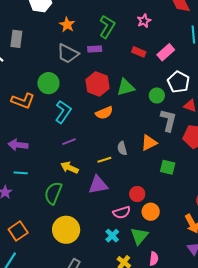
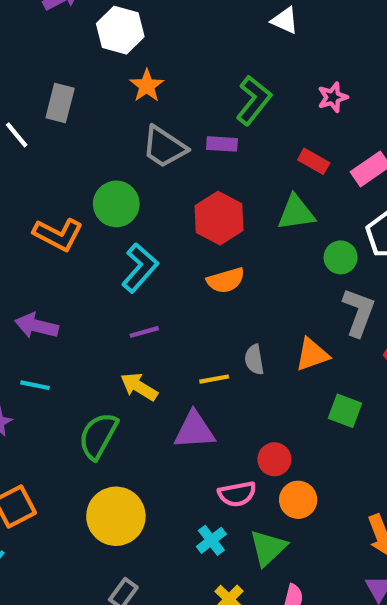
orange star: (67, 25) -> (147, 86), moved
green triangle: (126, 87) -> (296, 213), moved

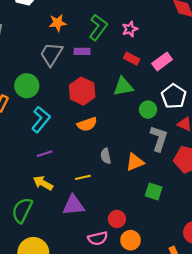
orange star: (147, 86) -> (58, 23), moved, turned 30
pink star: (333, 97) -> (130, 29), moved
gray trapezoid: (164, 147) -> (51, 54), turned 90
gray semicircle: (254, 360) -> (106, 156), moved

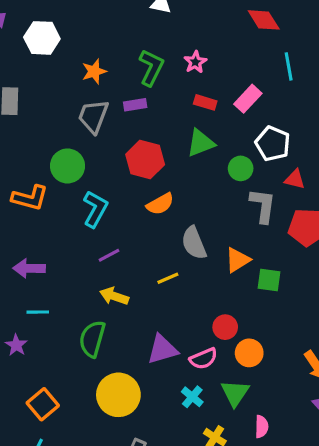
gray semicircle: (106, 156) -> (194, 243), size x1.5
orange triangle: (135, 162) -> (238, 260), moved
purple triangle: (73, 205) -> (162, 349), moved

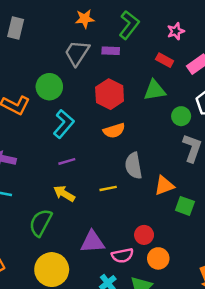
pink star: (195, 62) -> (176, 31), moved

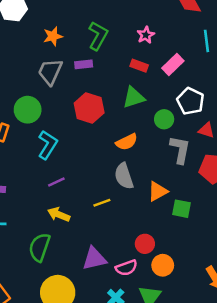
orange semicircle: (114, 131) -> (127, 142), moved

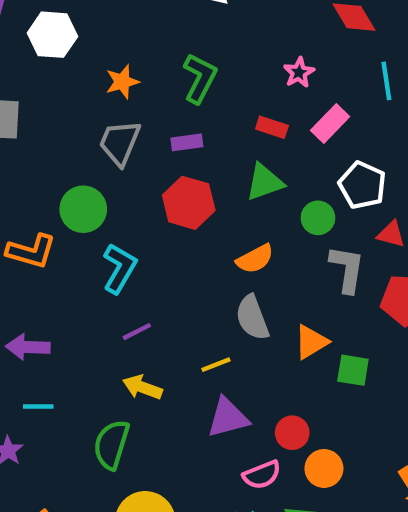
pink star: (146, 35) -> (299, 72), moved
purple rectangle: (84, 64) -> (187, 142), moved
purple triangle: (94, 259) -> (228, 418), moved

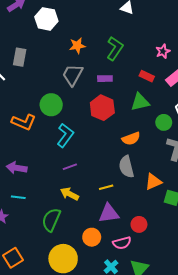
orange circle: (324, 468) -> (92, 237), moved

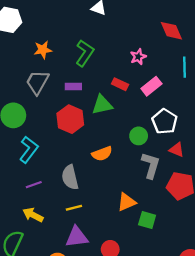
green triangle: (140, 102) -> (102, 105), moved
gray semicircle: (126, 167) -> (70, 177), moved

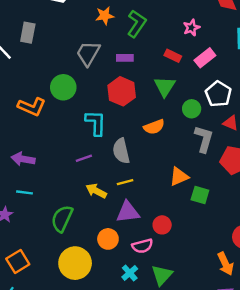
orange star: (43, 50) -> (105, 16), moved
green triangle: (102, 105) -> (165, 87), moved, turned -45
cyan L-shape: (29, 150) -> (96, 123), moved, turned -36
yellow arrow: (33, 215) -> (96, 191), moved

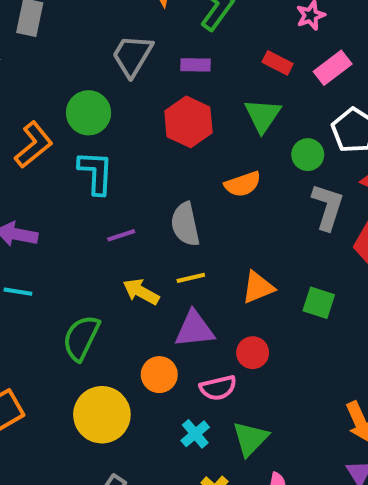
orange L-shape: (32, 107) -> (34, 145), turned -64
cyan L-shape: (96, 123) -> (96, 173), moved
orange triangle: (179, 176) -> (258, 287), moved

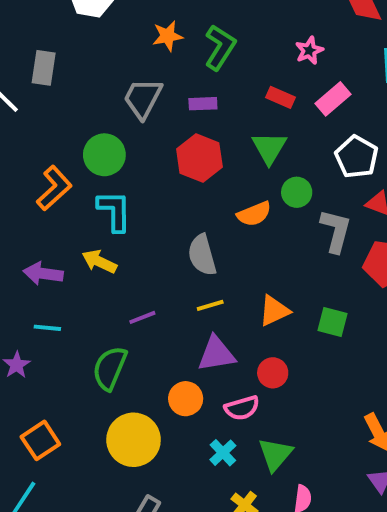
green circle: (308, 155) -> (297, 192), moved
purple line: (121, 235) -> (142, 317), moved
yellow arrow: (141, 292) -> (99, 262), moved

